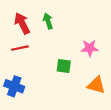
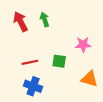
red line: (20, 48) -> (30, 62), moved
blue cross: (14, 86) -> (33, 86), moved

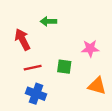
green arrow: (45, 19) -> (48, 21), turned -72
red arrow: (21, 22) -> (22, 39), moved

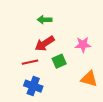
red arrow: (22, 39) -> (45, 44), moved, turned -96
green square: (64, 67) -> (59, 61), turned -32

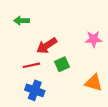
green arrow: (45, 20) -> (22, 21), moved
pink star: (83, 45) -> (94, 39), moved

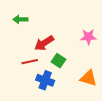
green square: (62, 64) -> (59, 61), turned -32
blue cross: (35, 90) -> (45, 80), moved

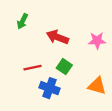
green arrow: (20, 19) -> (22, 21), turned -64
red arrow: (44, 43) -> (57, 37), moved, turned 54

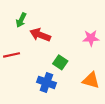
red arrow: (57, 37) -> (40, 35), moved
red line: (33, 68) -> (12, 55), moved

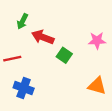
green square: (60, 62) -> (64, 55), moved
blue cross: (46, 82) -> (24, 88), moved

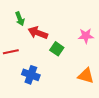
green arrow: (22, 21) -> (20, 19), turned -48
blue cross: (24, 88) -> (31, 75), moved

